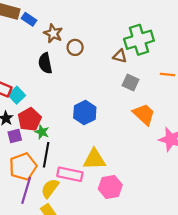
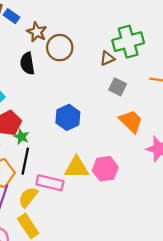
brown circle: (75, 47) -> (60, 48), size x1.5
brown triangle: (120, 56) -> (107, 58), turned -40
pink hexagon: (110, 187) -> (105, 169), moved

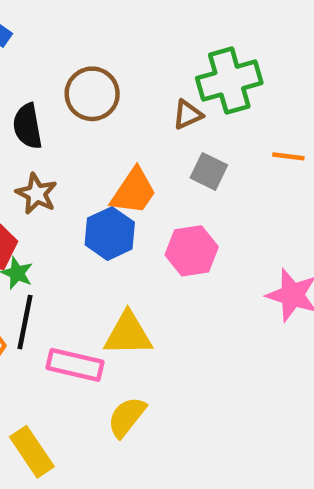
brown star: (37, 32) -> (37, 194), moved
orange trapezoid: (131, 121) -> (134, 191), moved, turned 80
pink hexagon: (105, 169) -> (192, 251), moved
yellow semicircle: (28, 197) -> (127, 417), moved

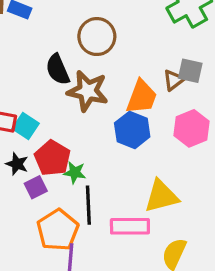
brown triangle: (188, 115) -> (174, 80), moved
brown star: (37, 194) -> (88, 91), moved, size x1.4

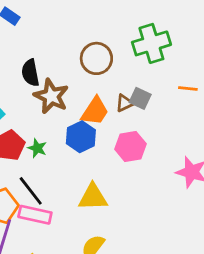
brown circle: (97, 37) -> (96, 58), moved
green star: (75, 173) -> (37, 148), moved
black line: (88, 205) -> (31, 191), turned -48
pink rectangle: (130, 226) -> (35, 215), moved

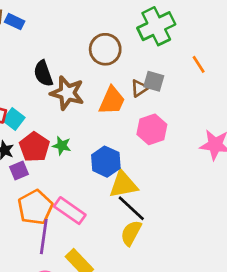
orange line: (188, 89) -> (199, 64), turned 60
blue hexagon: (81, 137) -> (106, 162), moved
black line: (31, 191) -> (131, 208), moved
pink rectangle: (35, 215) -> (70, 211), turned 32

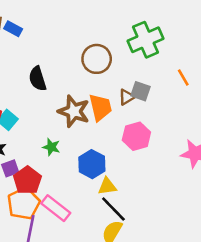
brown star: (67, 93) -> (74, 111), moved
orange trapezoid: (112, 101) -> (100, 107), turned -40
red pentagon: (34, 147) -> (27, 180), moved
yellow triangle: (123, 184) -> (107, 186), size x0.7

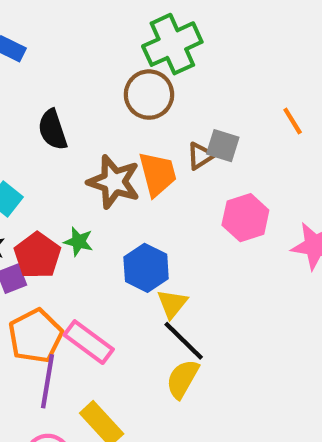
green cross: (146, 40) -> (172, 44), moved
pink hexagon: (136, 136) -> (245, 218), moved
red pentagon: (27, 180) -> (37, 255), moved
yellow triangle: (107, 186) -> (172, 304), turned -42

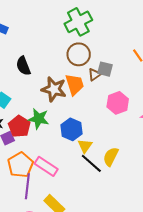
brown circle: (149, 95) -> (79, 54), moved
green star: (79, 242) -> (39, 119), size x1.5
yellow semicircle: (182, 379) -> (111, 157), moved

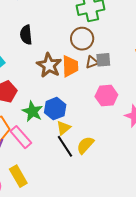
gray square: (105, 69) -> (103, 60), turned -35
green star: (39, 119) -> (32, 111), moved

